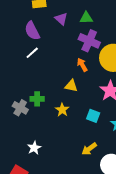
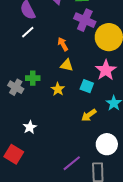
orange arrow: (82, 65) -> (63, 44), moved
cyan square: (93, 116) -> (87, 86), moved
yellow arrow: (89, 149) -> (89, 115), moved

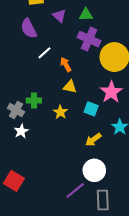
white line: (28, 32) -> (45, 53), moved
white star: (30, 127) -> (21, 131), moved
white circle: (107, 144) -> (94, 170), moved

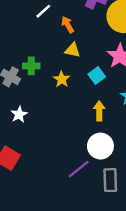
cyan square: (91, 109) -> (97, 76), turned 32
white star: (21, 131) -> (19, 114), moved
yellow arrow: (93, 140) -> (99, 111), turned 126

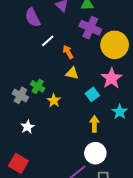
green cross: (31, 66) -> (38, 86), turned 32
yellow star: (62, 79) -> (54, 101), moved

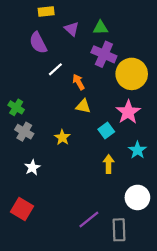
green cross: (38, 86) -> (16, 107), moved
white circle: (95, 153) -> (137, 197), moved

